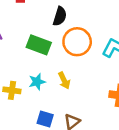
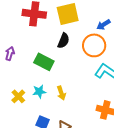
orange circle: (77, 42) -> (94, 45), moved
yellow cross: (12, 90) -> (18, 96), turned 32

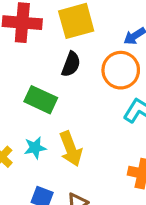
yellow arrow: (61, 93) -> (71, 149), size x1.5

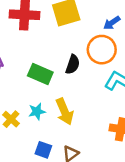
black semicircle: (71, 64) -> (73, 64), moved

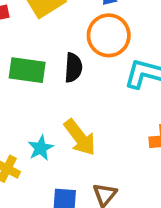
green rectangle: (40, 74) -> (27, 70), moved

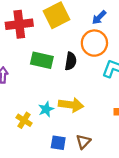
yellow arrow: (80, 137) -> (71, 105), turned -50

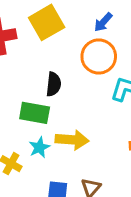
green rectangle: (42, 60) -> (35, 113), moved
black semicircle: (71, 61) -> (54, 84), moved

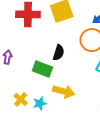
cyan star: (39, 147) -> (40, 103), moved

